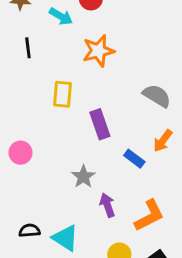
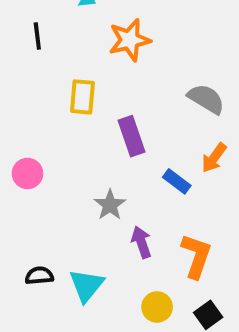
orange L-shape: (149, 216) -> (196, 256), turned -44
cyan triangle: (65, 238) -> (86, 285), turned 36

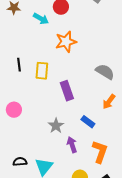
black line: (37, 36) -> (19, 65), moved
blue rectangle: (177, 181) -> (88, 122), moved

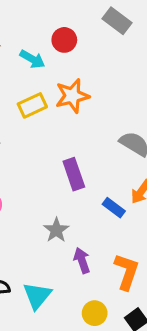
yellow rectangle: (42, 71) -> (32, 105), moved, turned 60
blue rectangle: (88, 122) -> (114, 208), moved

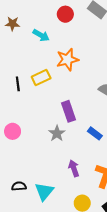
red circle: (64, 40) -> (65, 14), moved
yellow rectangle: (32, 105) -> (41, 77), moved
gray star: (56, 230) -> (57, 133), moved

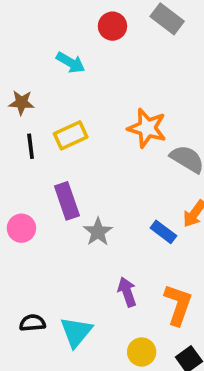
brown star: (13, 24) -> (21, 103), moved
orange star: (67, 60) -> (147, 128), moved, turned 30
purple rectangle: (69, 111) -> (67, 201), moved

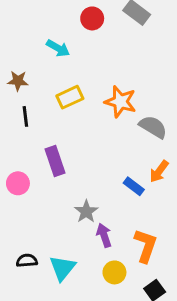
yellow rectangle: (71, 135) -> (70, 97), moved
gray star: (98, 232) -> (86, 212), moved
yellow circle: (142, 352) -> (114, 272), moved

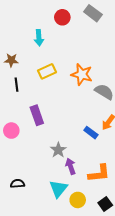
cyan arrow: (58, 48) -> (39, 38), turned 56
orange L-shape: (146, 246) -> (99, 173), turned 65
cyan triangle: (62, 268) -> (58, 189), moved
yellow circle: (114, 272) -> (78, 200), moved

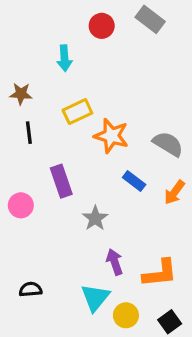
orange star: (82, 74) -> (111, 136), moved
blue rectangle: (91, 133) -> (134, 181), moved
gray star: (58, 150) -> (95, 218), moved

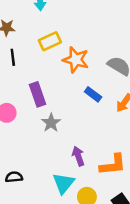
gray star: (95, 218) -> (51, 123), moved

